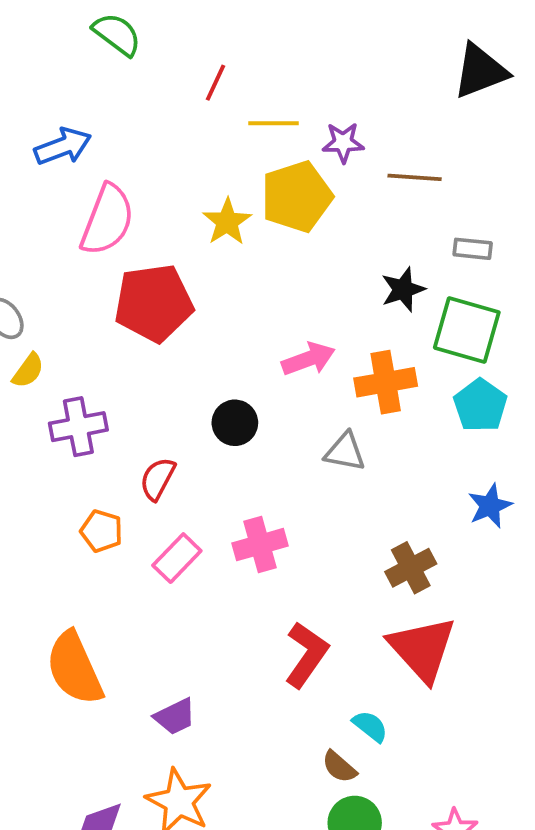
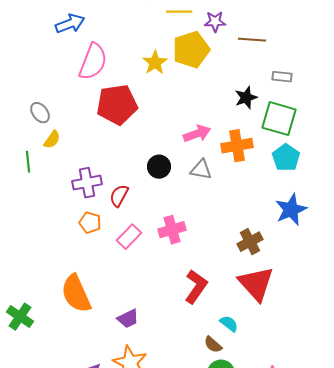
purple cross: (78, 427) -> (87, 183), moved
gray triangle: (345, 452) -> (201, 170), moved
blue star: (490, 506) -> (291, 210), size x1.4

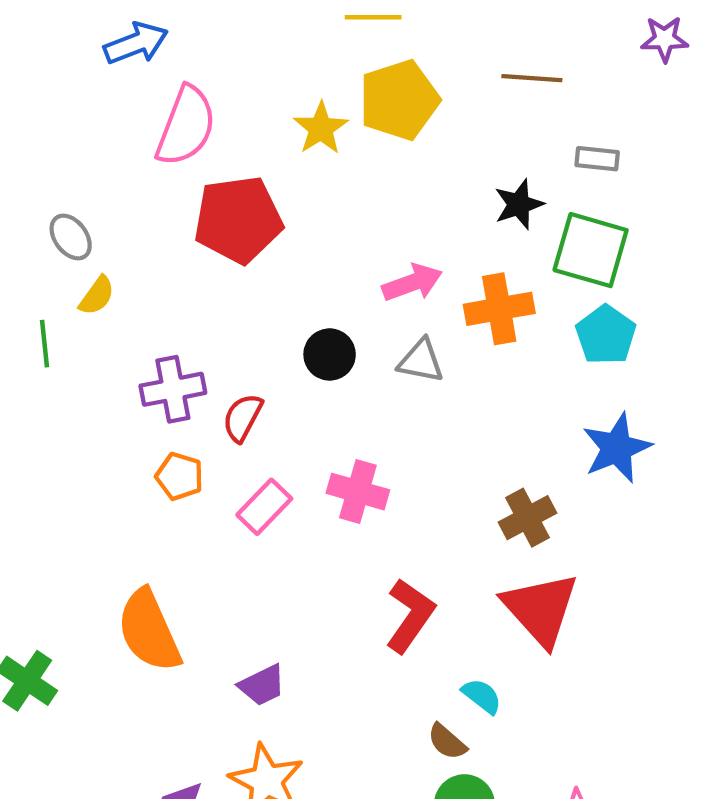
purple star: (215, 22) -> (665, 39), moved
pink cross: (172, 230) -> (358, 492), turned 32

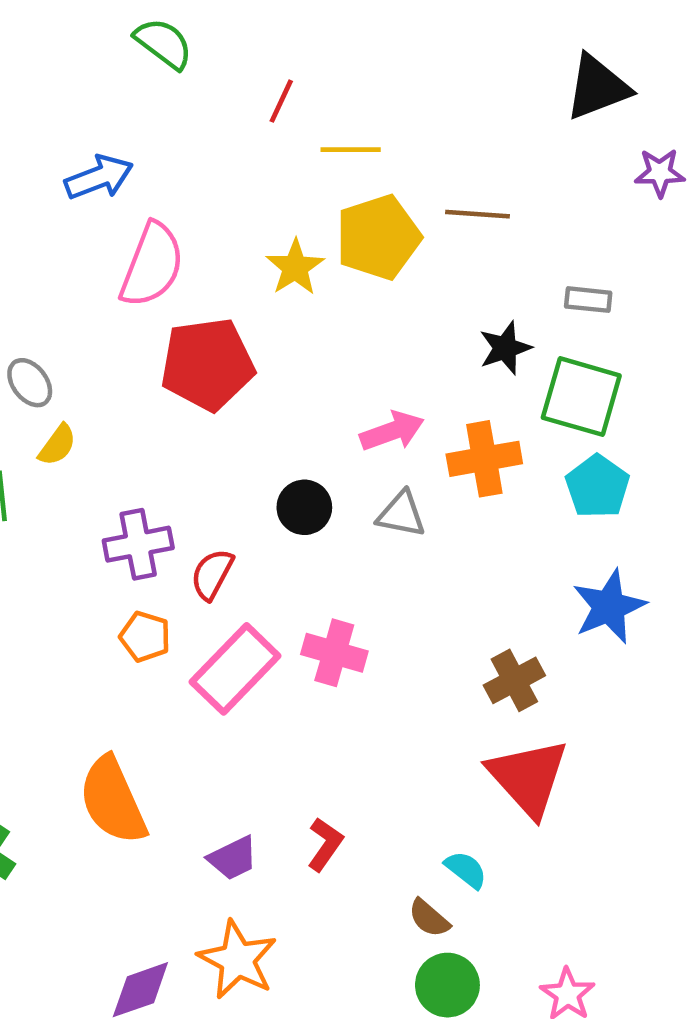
brown line: (532, 78) -> (477, 214), moved
pink rectangle: (264, 507) -> (235, 669), size x1.5
red L-shape: (410, 616) -> (325, 844), moved, size x0.7

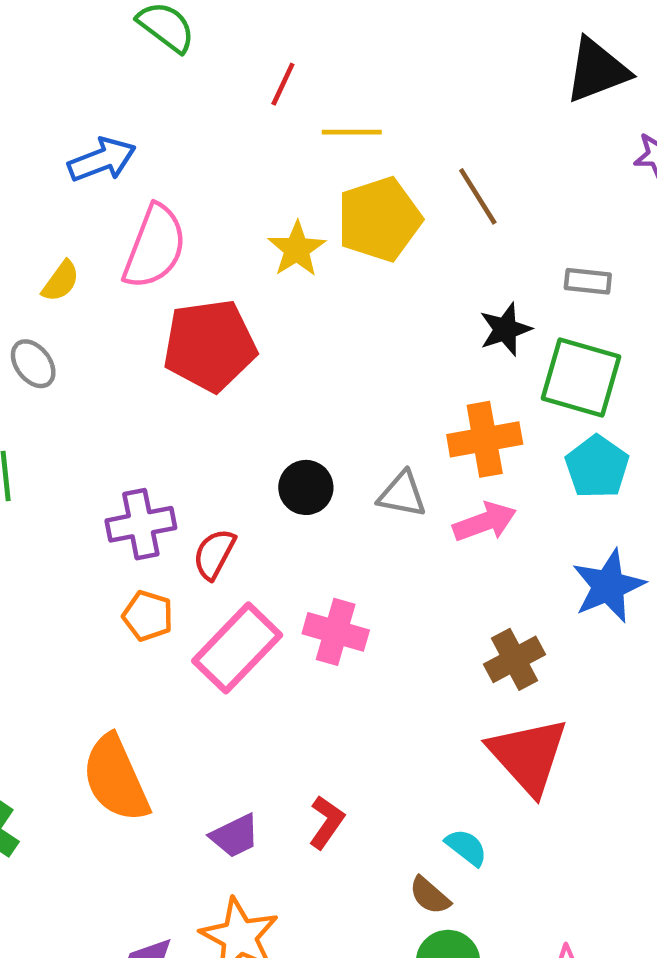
brown line: (477, 214) -> (478, 196), turned 54
pink arrow: (392, 431) -> (485, 522), moved
yellow semicircle: (57, 445) -> (61, 281), moved

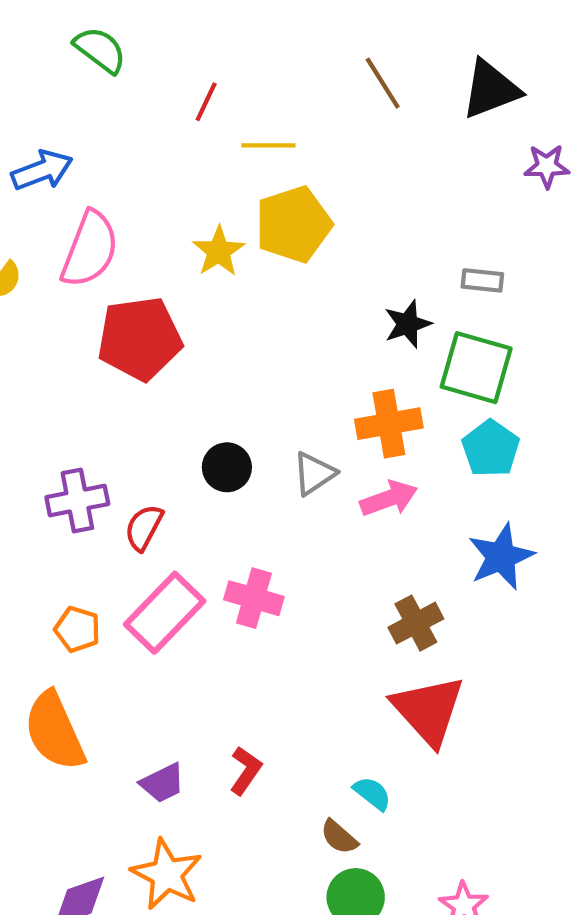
brown line: (478, 196) -> (383, 83), moved
gray triangle: (402, 494) -> (314, 474), turned -45
orange pentagon: (148, 616) -> (77, 629), moved

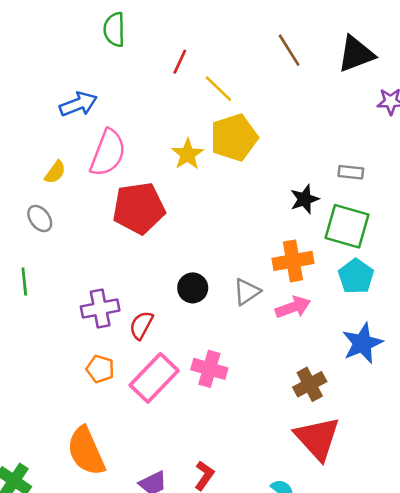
green semicircle: (100, 50) -> (114, 30), turned -128
yellow line: (268, 145) -> (218, 89), turned 44
orange pentagon: (77, 629) -> (100, 369), moved

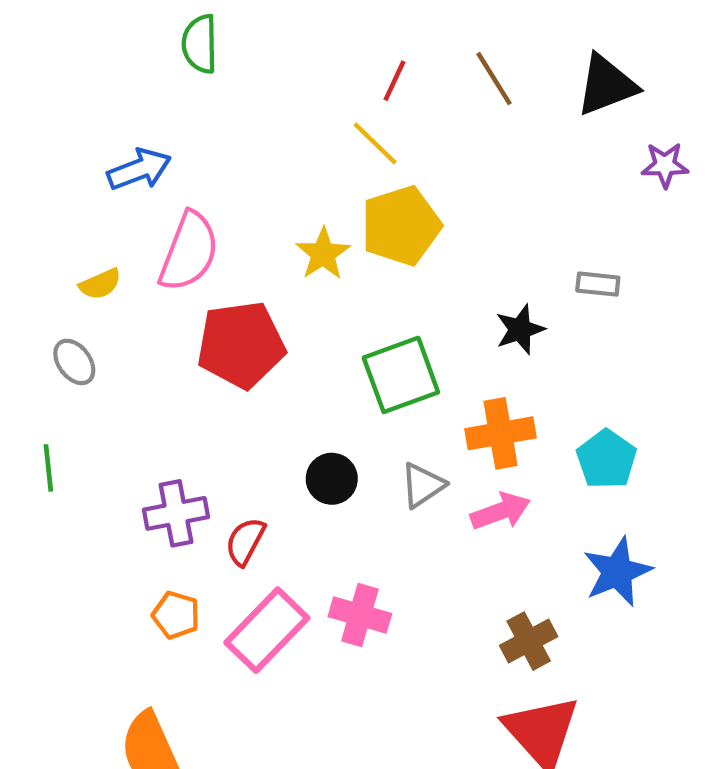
red line: (180, 62) -> (394, 81), moved
yellow semicircle: (55, 172) -> (100, 284), turned 30
green square: (347, 226) -> (401, 375), moved, turned -36

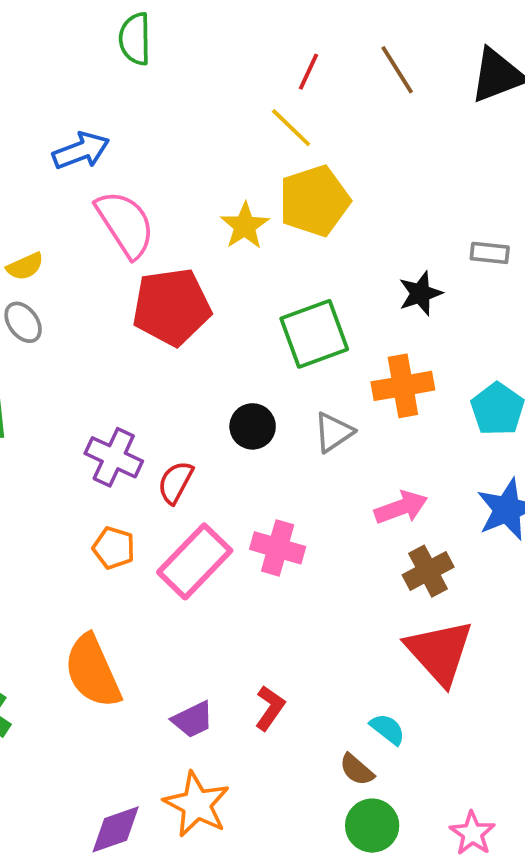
pink semicircle: (189, 252) -> (125, 224), turned -54
yellow semicircle: (100, 284) -> (25, 266), moved
pink arrow: (500, 511) -> (401, 507), moved
purple cross: (176, 513) -> (114, 457), turned 36

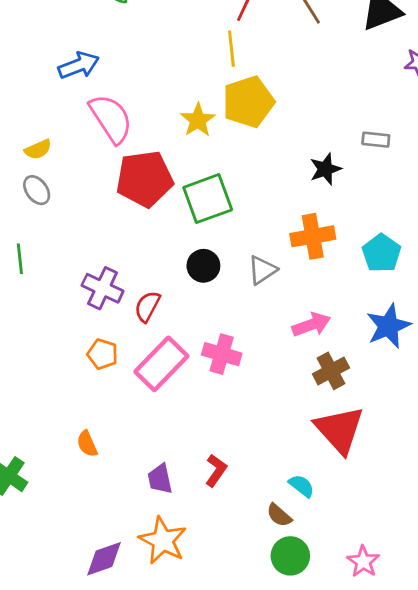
yellow line: (291, 128) -> (231, 49), turned 40
green square: (314, 334) -> (208, 199), moved
orange semicircle: (93, 671) -> (87, 444), size x0.5
purple trapezoid: (193, 720) -> (160, 479), turned 104

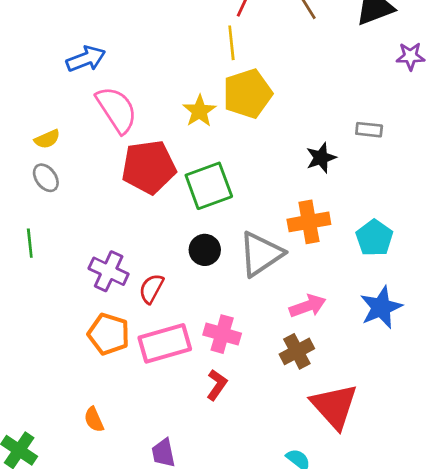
gray triangle: (262, 270) -> (261, 254), size x1.6
orange pentagon: (103, 354) -> (109, 334), size x1.4
pink rectangle: (161, 364) -> (165, 343), turned 30
brown cross: (331, 371) -> (297, 351), moved
red L-shape: (216, 470) -> (217, 385), moved

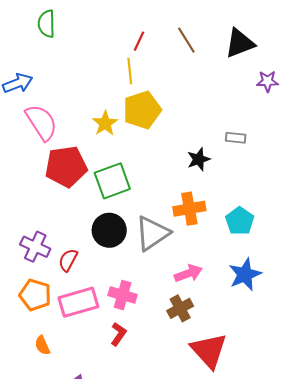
black circle: (205, 250) -> (109, 230), size x1.4
orange semicircle: (94, 420) -> (42, 345), moved

